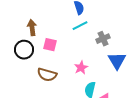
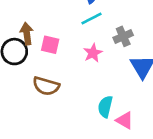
brown arrow: (32, 28) -> (27, 34), moved
pink star: (81, 68) -> (93, 53), moved

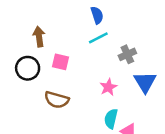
brown arrow: (27, 34) -> (39, 37), moved
pink star: (93, 53) -> (108, 87), moved

